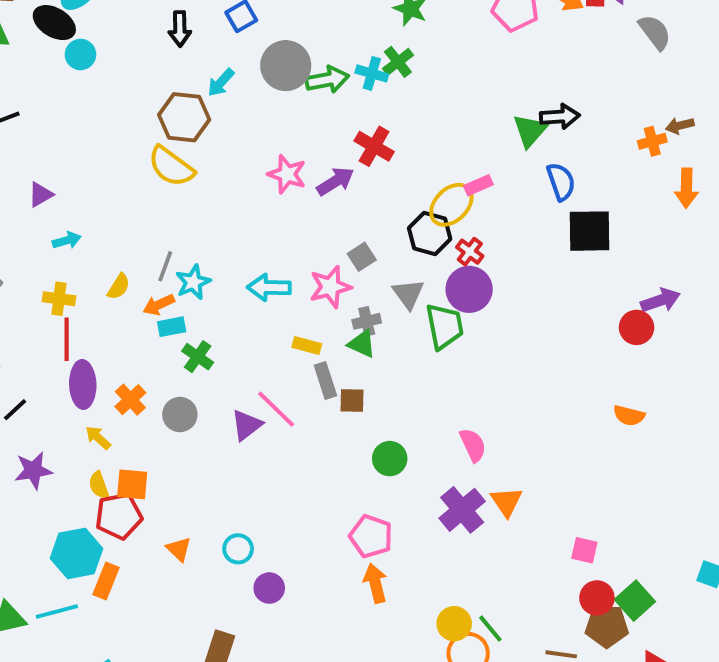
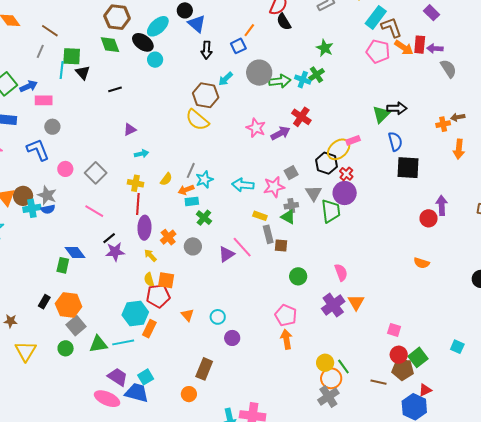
purple arrow: (660, 300) -> (442, 205), turned -78
purple star: (33, 470) -> (115, 252), moved

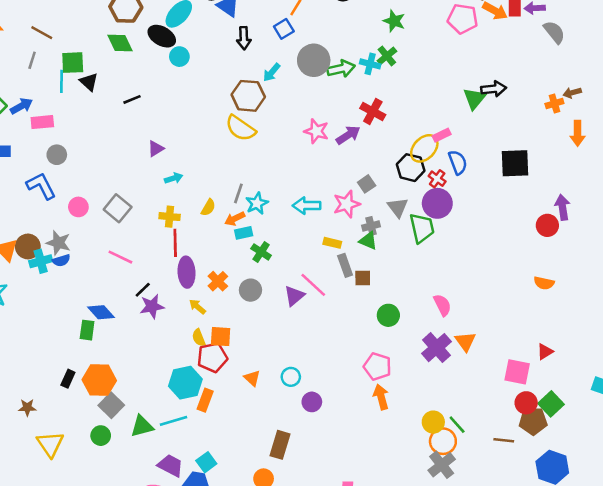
blue semicircle: (395, 141) -> (458, 162), moved
pink square: (394, 330) -> (517, 372), size x1.5
red triangle: (425, 390) -> (545, 352), moved

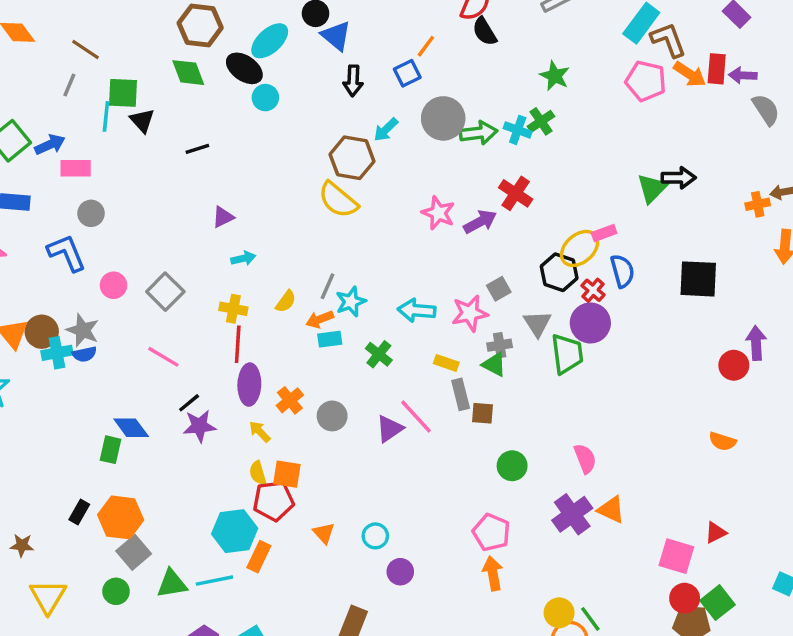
green cross: (261, 252) -> (379, 354), moved
orange triangle: (465, 341) -> (611, 510), turned -35

